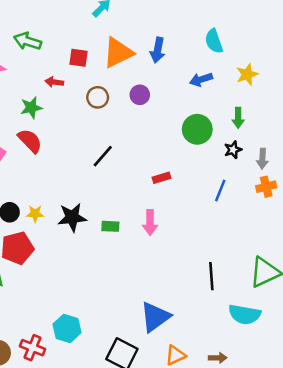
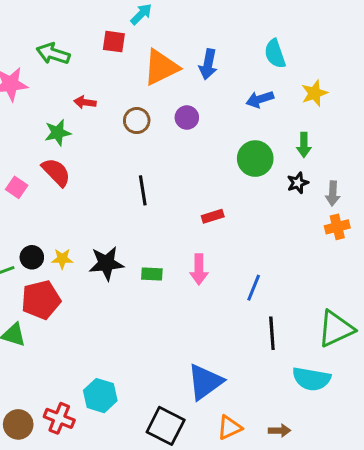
red square: (78, 58) -> (114, 42), moved
black line: (103, 156) -> (143, 190), turned -50
blue line: (220, 191) -> (254, 288), moved

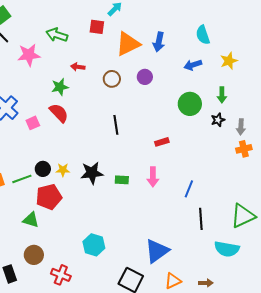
pink square: (17, 187) -> (33, 123), turned 32
cyan hexagon: (100, 396) -> (94, 245), moved
brown circle: (18, 424) -> (34, 255), moved

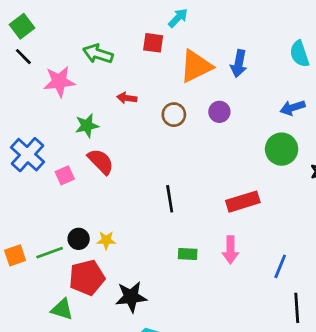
blue arrow: (193, 65) -> (293, 108), moved
green star: (60, 87) -> (87, 126), moved
black line: (116, 125) -> (170, 199), moved
red rectangle: (162, 142) -> (243, 202), size x1.6
black star: (92, 173) -> (131, 297), moved

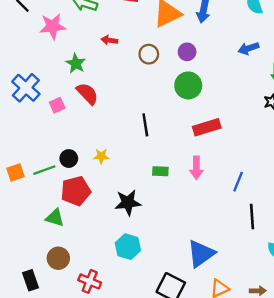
green star: (87, 126) -> (76, 63), turned -30
green circle: (282, 149) -> (188, 85), moved
yellow star: (106, 240) -> (101, 156), moved
black star: (131, 297) -> (128, 203), moved

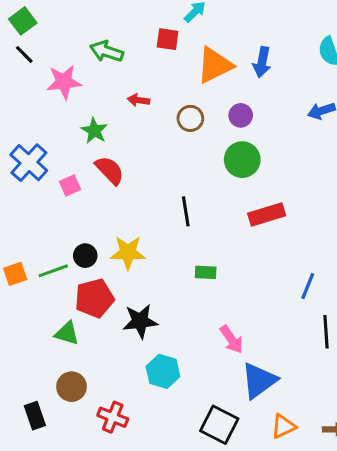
yellow star: (101, 156) -> (128, 253), size x1.6
pink arrow: (196, 168) -> (232, 339), moved, turned -35
black star: (128, 203) -> (140, 321), moved

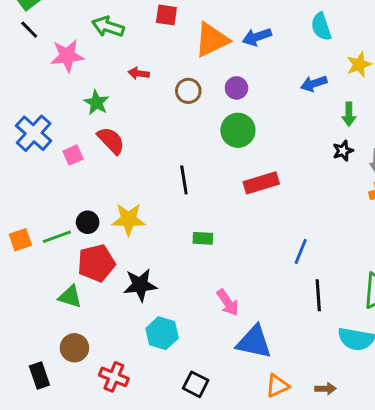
blue arrow: (262, 62) -> (257, 37), turned 60
blue triangle: (259, 381) -> (254, 342), turned 48
black square: (219, 425) -> (196, 384), moved, size x0.7

